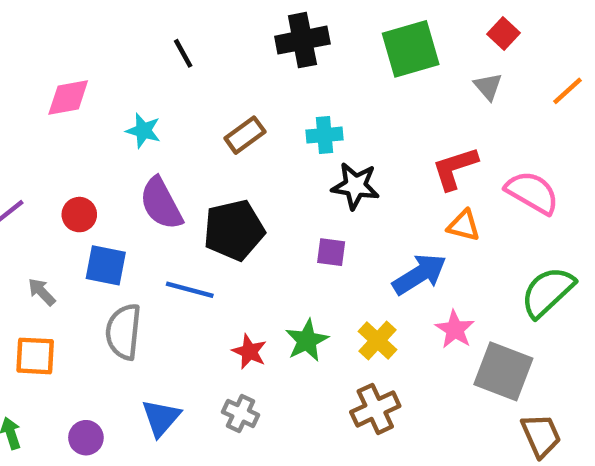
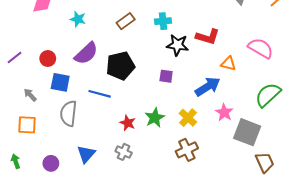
red L-shape: (455, 168) -> (208, 37), moved, turned -145
purple semicircle: (161, 204) -> (86, 53), turned -105

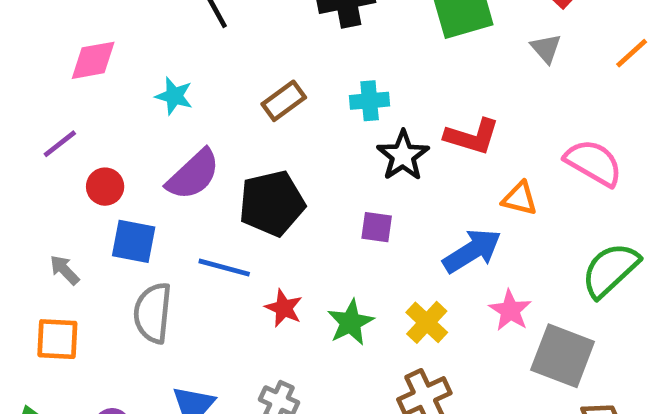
black star: (178, 45) -> (403, 156), turned 30
purple line: (15, 57) -> (60, 144), moved
red star: (128, 123) -> (284, 308), moved

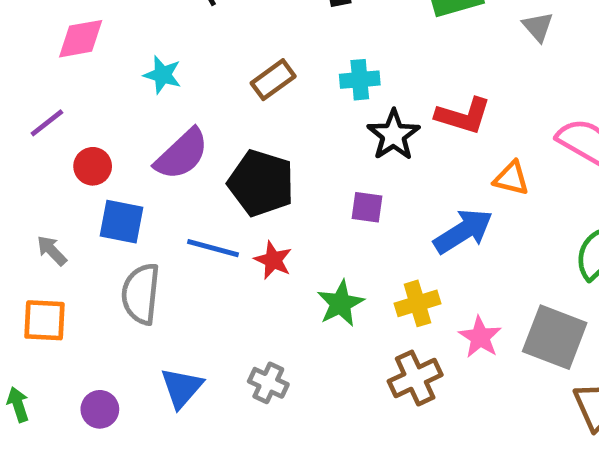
black pentagon: (272, 203) -> (261, 183), turned 30
red star: (284, 308) -> (273, 260), moved
pink star: (510, 310) -> (480, 337), moved
yellow cross: (427, 322) -> (418, 303), turned 30

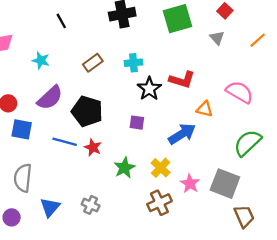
gray semicircle: (141, 294) -> (23, 178), moved
yellow cross: (418, 303) -> (161, 168), turned -30

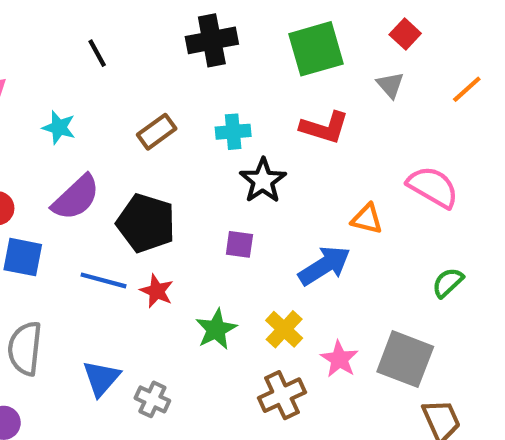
red L-shape: (182, 80) -> (324, 127), moved
green semicircle: (248, 143) -> (448, 283), size x0.6
blue triangle: (50, 207) -> (101, 378), moved

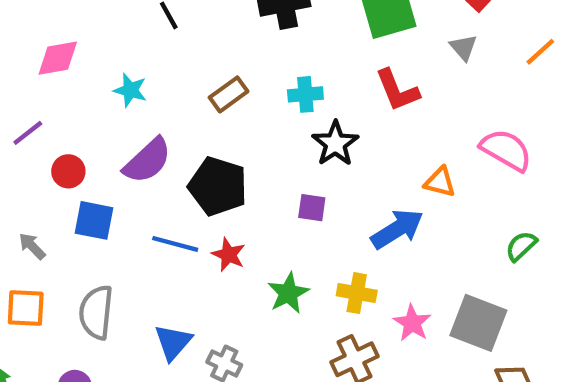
red L-shape: (324, 127) -> (397, 90), turned 51
yellow cross: (284, 329) -> (357, 293), turned -33

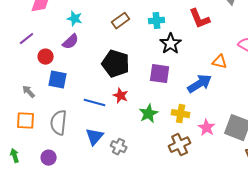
purple semicircle: (147, 161) -> (71, 42), moved, size x0.7
purple square: (312, 208) -> (160, 74), size x1.5
blue line: (175, 244) -> (95, 103), moved

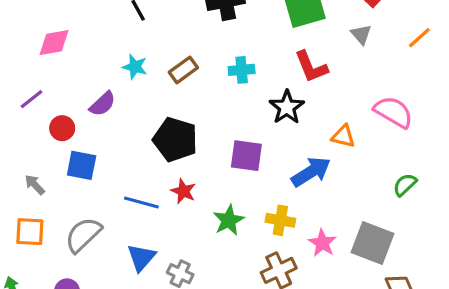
cyan star: (75, 19) -> (135, 67), moved
black star: (171, 44) -> (287, 107), moved
gray semicircle: (59, 123) -> (83, 235), turned 40

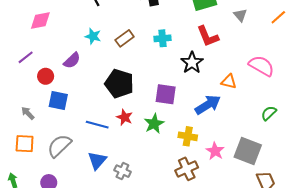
green star: (229, 220) -> (154, 124), moved

